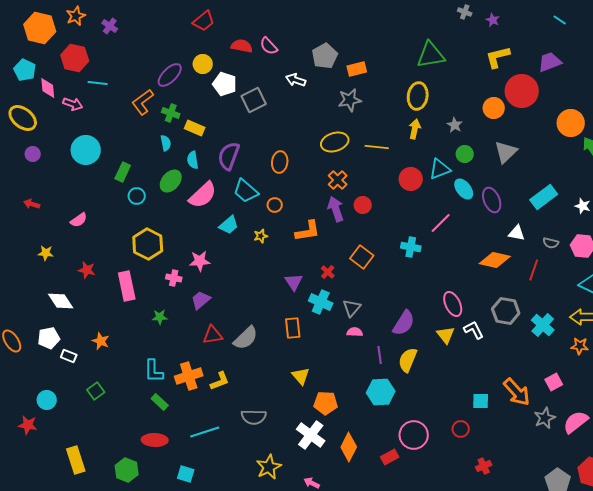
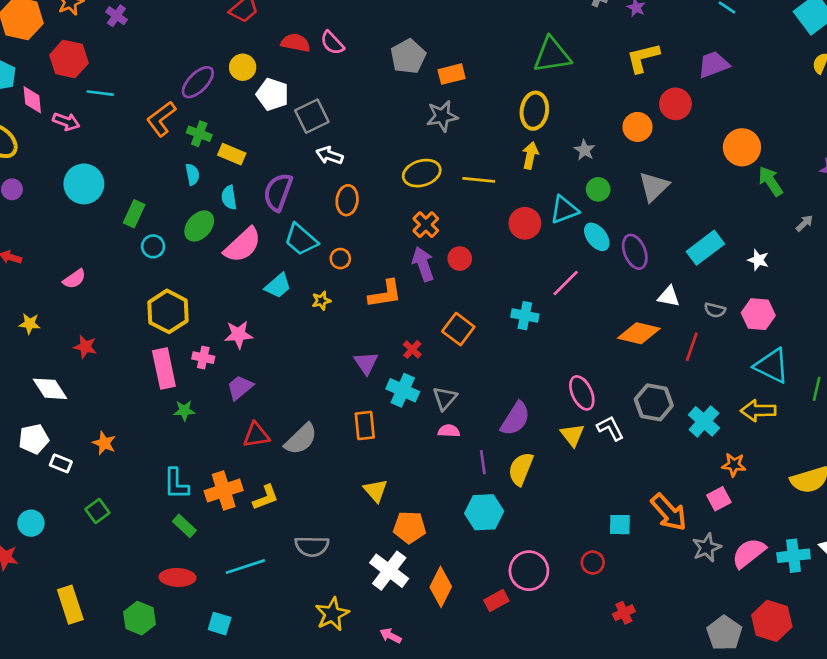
white arrow: (296, 80) -> (329, 155), moved
red circle: (522, 91) -> (675, 104), size x0.7
pink rectangle: (127, 286) -> (164, 368), moved
orange star: (580, 346) -> (734, 465), moved

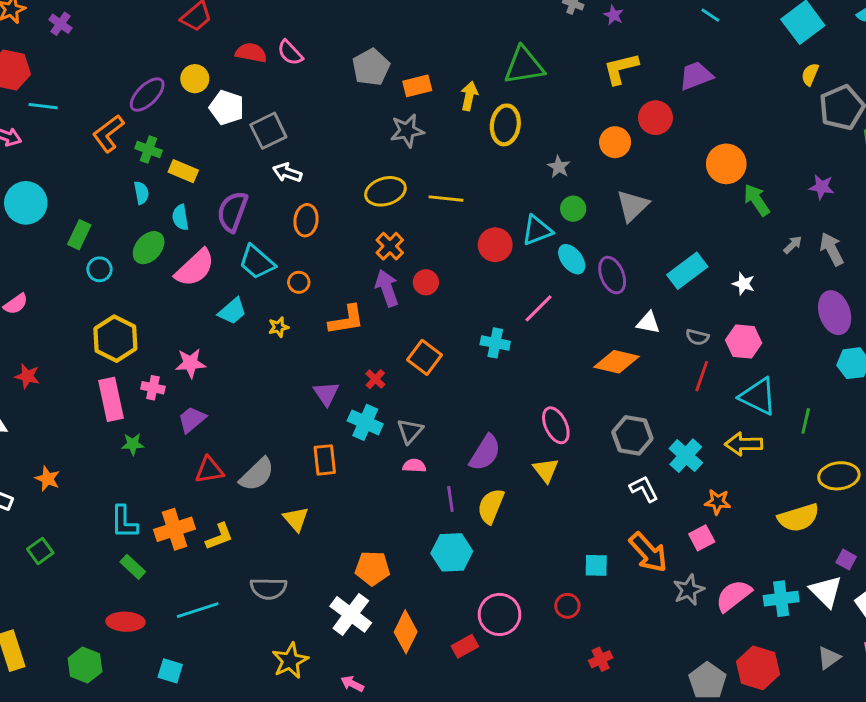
yellow arrow: (530, 155) -> (469, 96), moved
red line: (692, 347) -> (702, 376), moved
white L-shape: (610, 428) -> (644, 489), moved
yellow triangle: (376, 491) -> (296, 519), moved

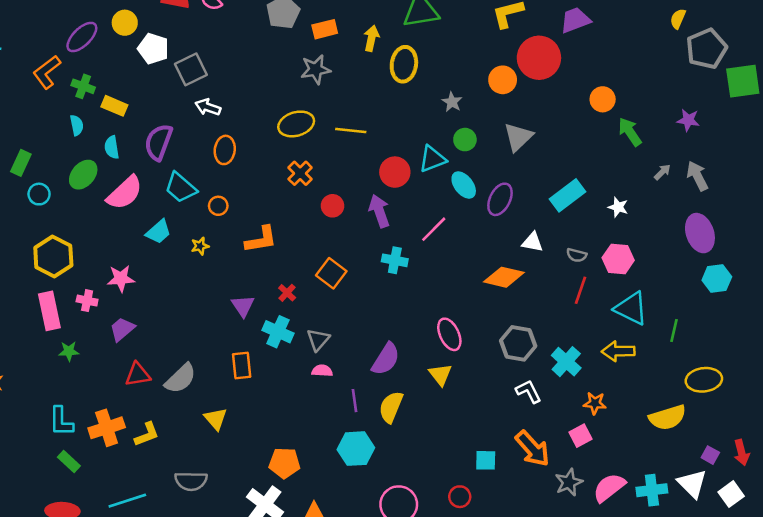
red circle: (655, 118) -> (539, 58), size x1.4
orange circle: (726, 164) -> (603, 99), size x0.7
purple ellipse: (612, 275) -> (500, 199), turned 48
purple arrow: (387, 288) -> (379, 211), moved

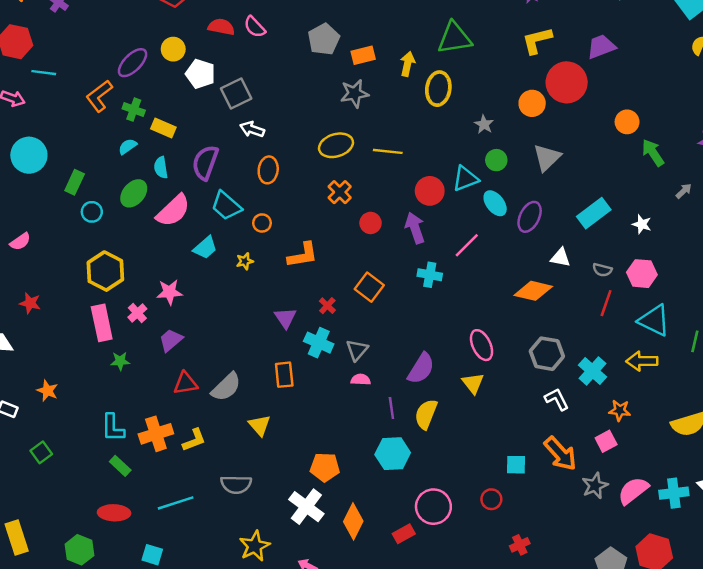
cyan semicircle: (77, 125) -> (128, 147), turned -114
pink cross: (87, 301) -> (137, 313), turned 36

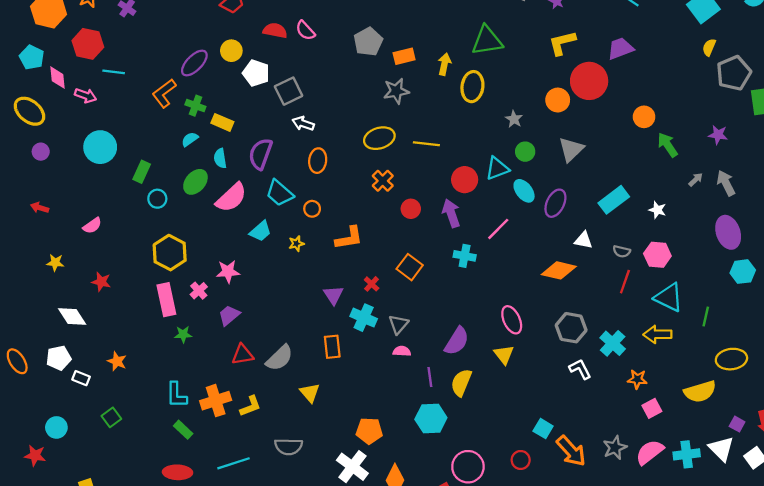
pink square: (606, 441) -> (652, 408), moved
orange arrow: (560, 454) -> (571, 451), moved
cyan square: (516, 465) -> (543, 429), turned 30

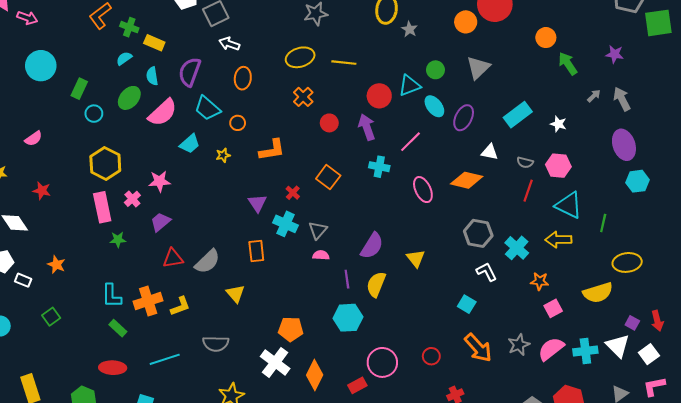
gray star: (514, 119) -> (409, 29), moved
pink ellipse: (512, 320) -> (423, 190), moved
cyan square: (543, 429) -> (467, 304), moved

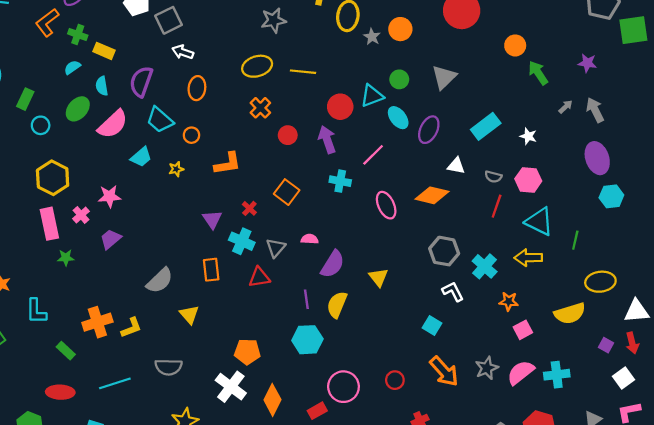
orange circle: (466, 22) -> (400, 29), moved
pink semicircle: (321, 255) -> (310, 239), moved
red triangle: (173, 258) -> (259, 277), moved
cyan L-shape: (112, 296) -> (36, 311), moved
white triangle: (618, 346) -> (637, 311), moved, turned -50

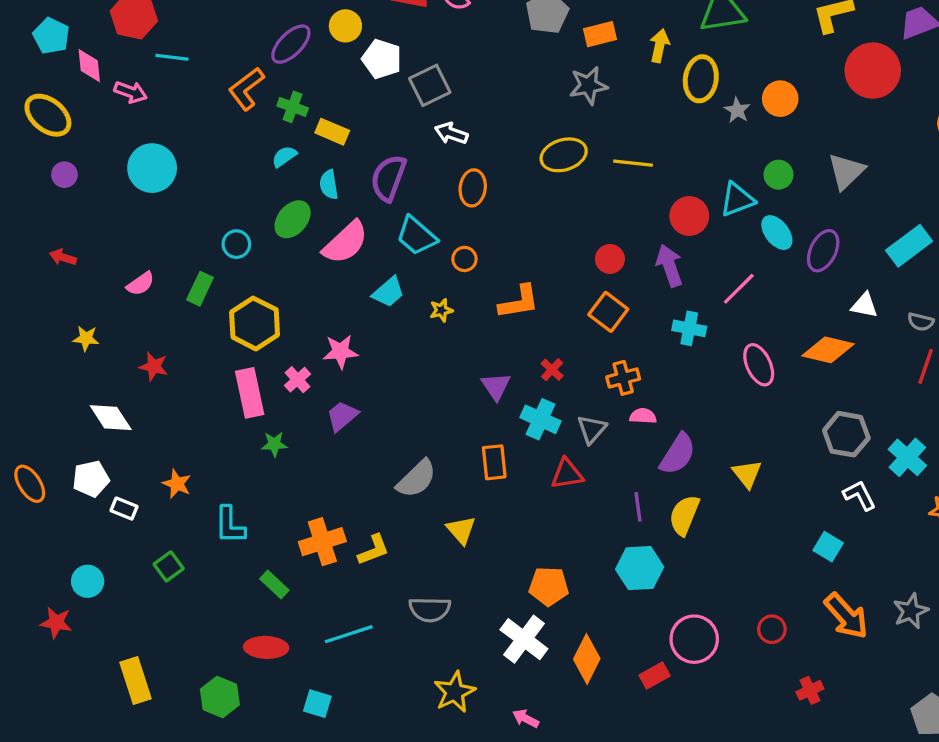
green rectangle: (25, 99) -> (200, 289), moved
orange cross: (260, 108) -> (623, 378), moved, turned 30
orange square: (287, 192) -> (608, 312), moved

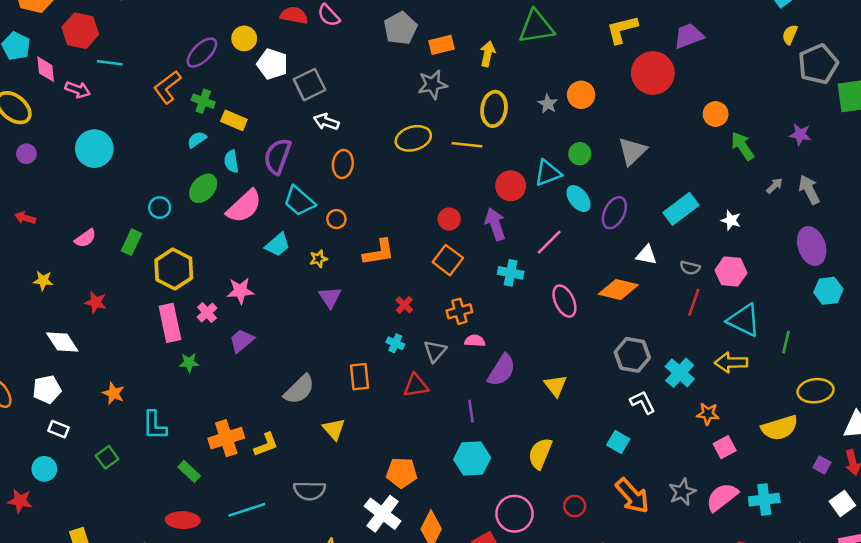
yellow ellipse: (701, 79) -> (494, 109), moved
purple triangle: (496, 386) -> (330, 297), moved
cyan cross: (540, 419) -> (395, 343), size x0.6
white rectangle: (124, 509) -> (58, 429), moved
yellow semicircle: (684, 515) -> (540, 453), moved

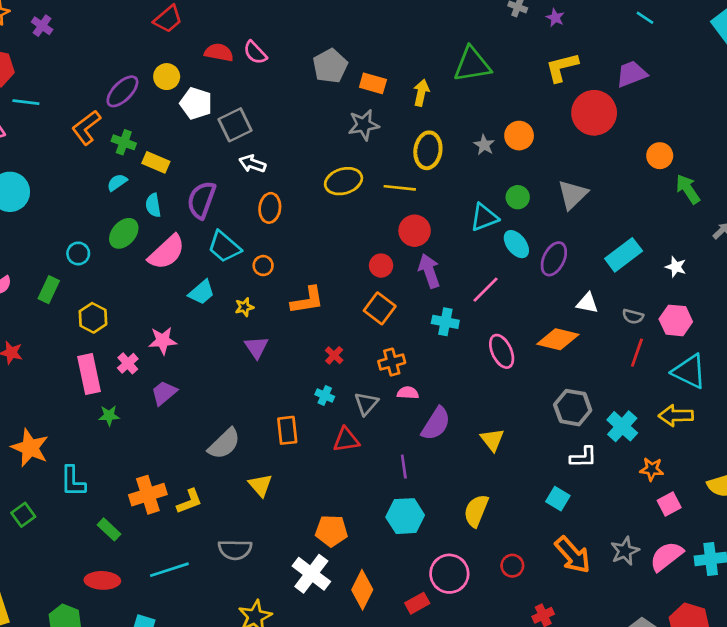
orange rectangle: (441, 45) -> (373, 83), turned 30
red circle: (511, 186) -> (415, 231), moved
yellow hexagon: (174, 269) -> (93, 318), size x0.7
orange star: (114, 393) -> (30, 448), size x1.6
white L-shape: (643, 402) -> (583, 457), turned 116

